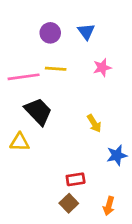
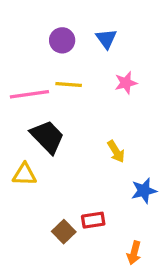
brown square: (69, 203) -> (64, 232), moved

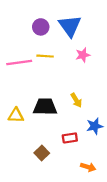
blue triangle: (106, 39) -> (70, 26), size x1.6
black trapezoid: (47, 137) -> (45, 107), moved, turned -45
red rectangle: (93, 220) -> (70, 138), moved
orange arrow: (134, 253) -> (88, 167), turned -88

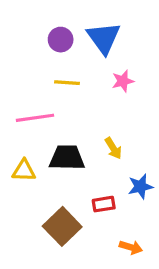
pink line: (19, 63) -> (35, 118), moved
brown square: (42, 153) -> (62, 226), size x1.6

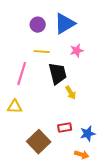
blue triangle: (104, 38) -> (65, 24), turned 35
pink line: (35, 118) -> (22, 74), turned -65
black trapezoid: (67, 158) -> (58, 74), moved, turned 75
blue star: (140, 187) -> (88, 134), moved

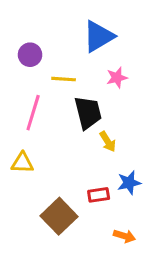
purple circle: (38, 25) -> (30, 55), moved
blue star: (88, 134) -> (129, 183), moved

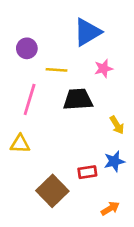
black trapezoid: (88, 113) -> (78, 99), turned -80
yellow arrow: (108, 142) -> (117, 125), moved
orange arrow: (124, 236) -> (110, 208), turned -48

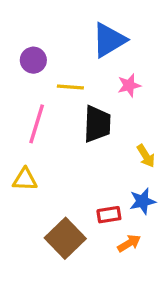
black trapezoid: (78, 99) -> (97, 124), turned 96
orange arrow: (110, 208) -> (129, 243), moved

